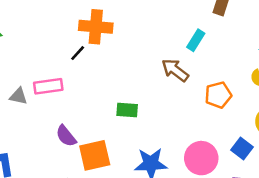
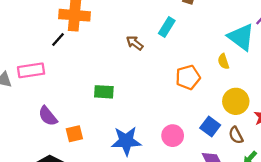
brown arrow: (175, 70) -> (135, 43), moved, size x0.7
orange square: (95, 155) -> (74, 134), size x0.6
pink circle: (201, 158) -> (173, 136), size x0.7

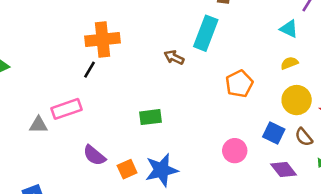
cyan rectangle: (167, 27) -> (206, 33), size x1.5
cyan triangle: (241, 37) -> (289, 29), size x0.6
yellow semicircle: (223, 61) -> (289, 63), moved, turned 98
blue star: (126, 141) -> (162, 170), moved

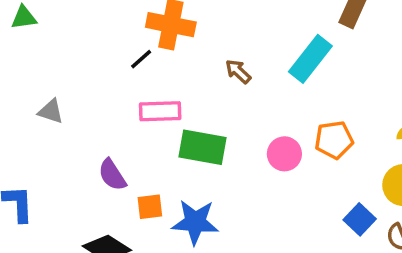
brown arrow: (174, 57) -> (238, 71), moved
pink rectangle: (67, 109) -> (160, 111), moved
green rectangle: (150, 117) -> (202, 147), size x1.5
pink circle: (235, 151) -> (284, 154), moved

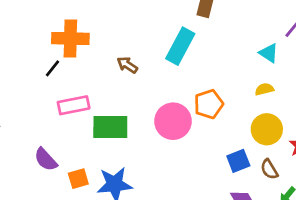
pink circle: (284, 154) -> (173, 121), size x1.4
blue square: (360, 219) -> (238, 161), turned 35

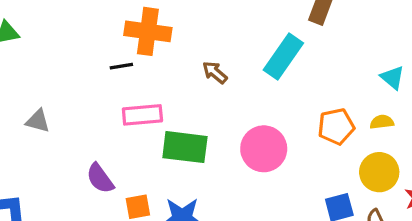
black line: (53, 68) -> (121, 66), turned 36
orange pentagon: (209, 104) -> (336, 126), moved

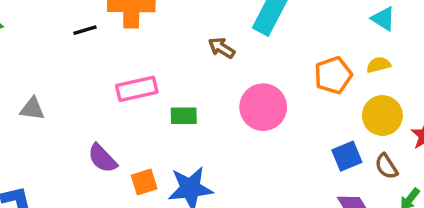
black line: (121, 66) -> (85, 30), moved
brown arrow: (215, 72) -> (222, 48), moved
green rectangle: (185, 147) -> (184, 116), size x0.6

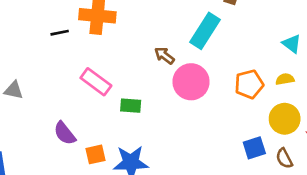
pink rectangle: (137, 89) -> (96, 82), turned 44
pink circle: (263, 107) -> (191, 82), moved

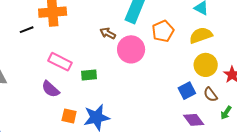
yellow semicircle: (285, 79) -> (201, 35), size x1.6
orange pentagon: (249, 84) -> (163, 31), moved
purple semicircle: (65, 133) -> (50, 89), moved
orange square: (96, 154) -> (69, 116), turned 35

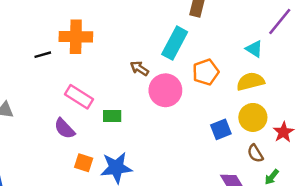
blue square: (187, 91) -> (221, 129), moved

